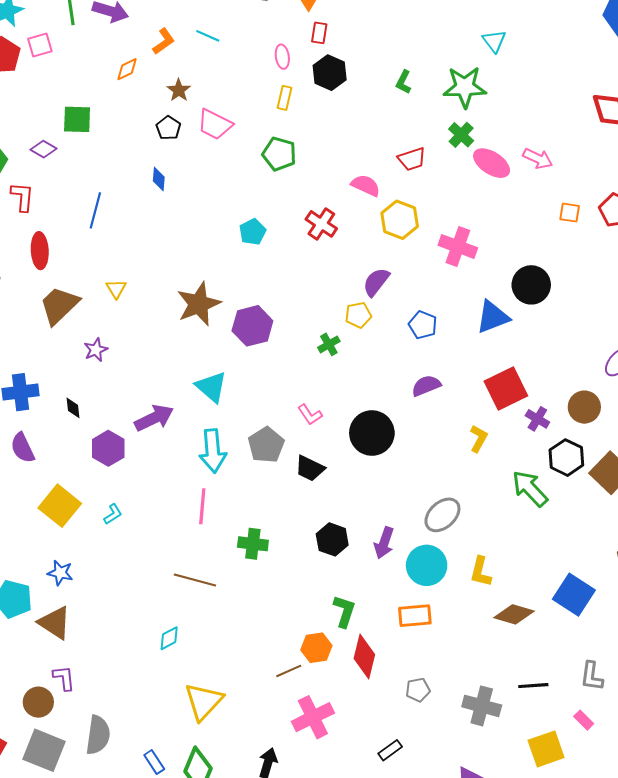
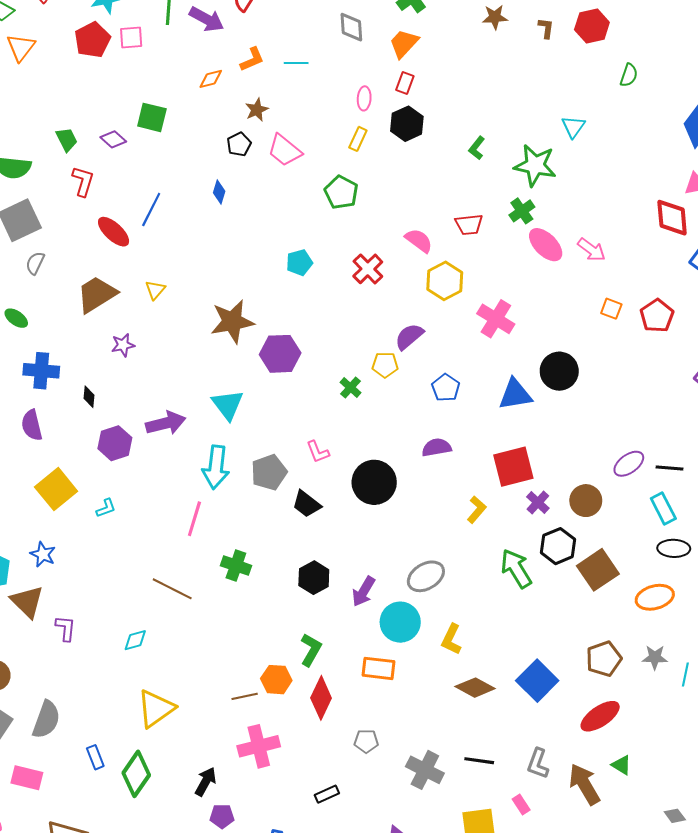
cyan line: (208, 36) -> (296, 63), turned -35
red ellipse: (40, 251) -> (114, 232), moved, turned -56
green cross: (329, 344) -> (350, 387), turned -30
purple L-shape: (64, 678) -> (66, 628), moved

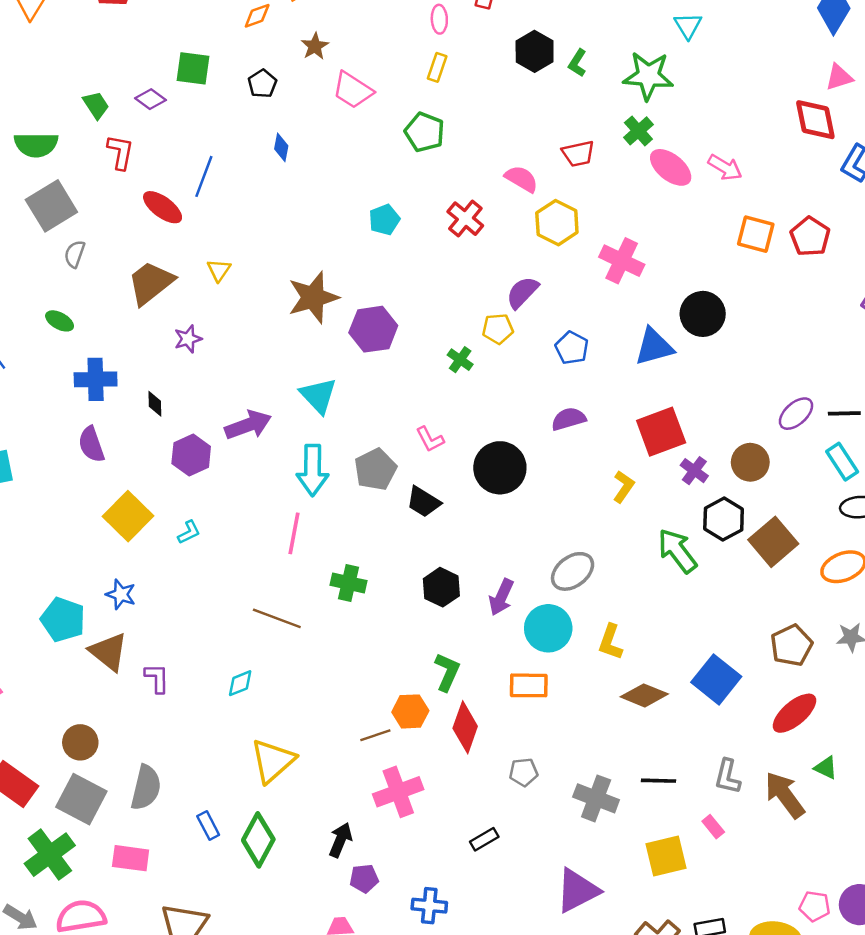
black hexagon: (407, 124) -> (535, 51), moved
black pentagon: (239, 144) -> (262, 84), moved
orange square: (611, 309) -> (756, 234), size x1.5

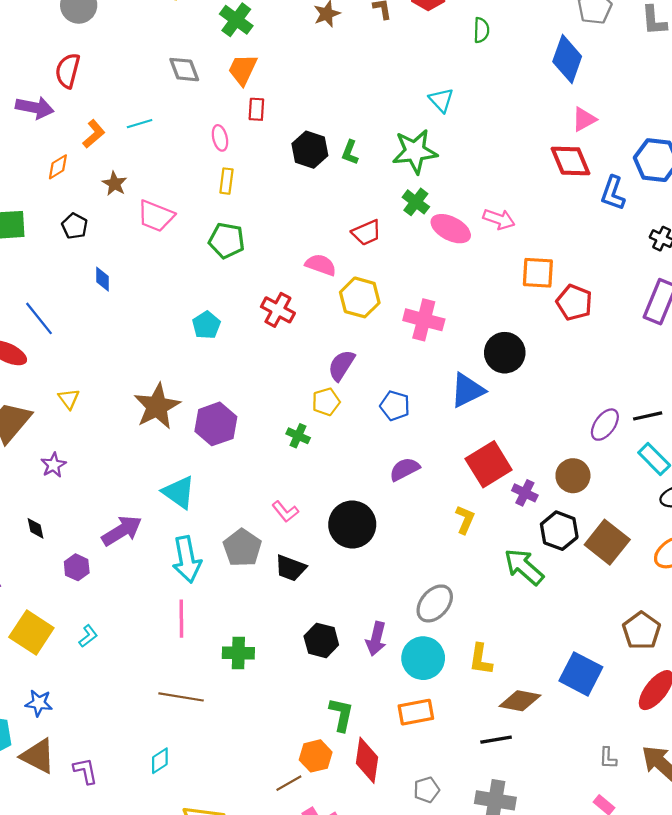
blue line: (204, 176) -> (39, 318), turned -48
red pentagon: (810, 237) -> (574, 303), moved
purple hexagon: (191, 455) -> (77, 567), size x0.7
gray L-shape: (728, 777) -> (608, 758), size x0.7
black line: (658, 781) -> (496, 740), moved

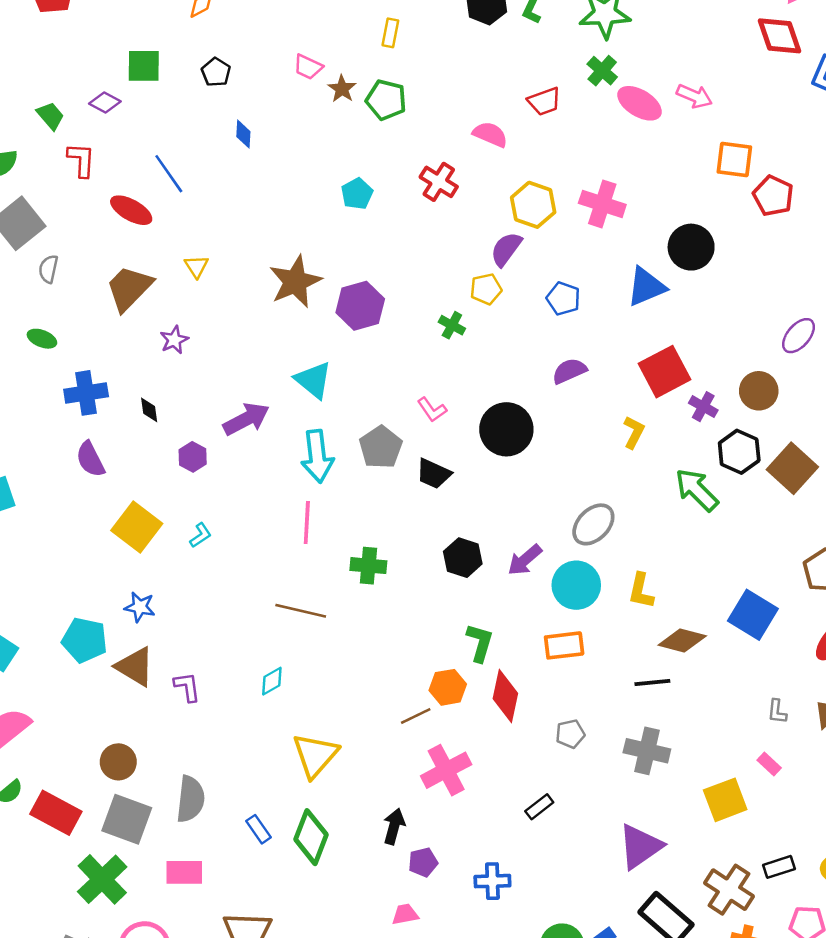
brown star: (114, 184) -> (342, 89), moved
pink trapezoid: (156, 216) -> (308, 67), size x0.7
yellow hexagon: (360, 297) -> (533, 205), moved
purple arrow: (376, 639) -> (525, 560), turned 32

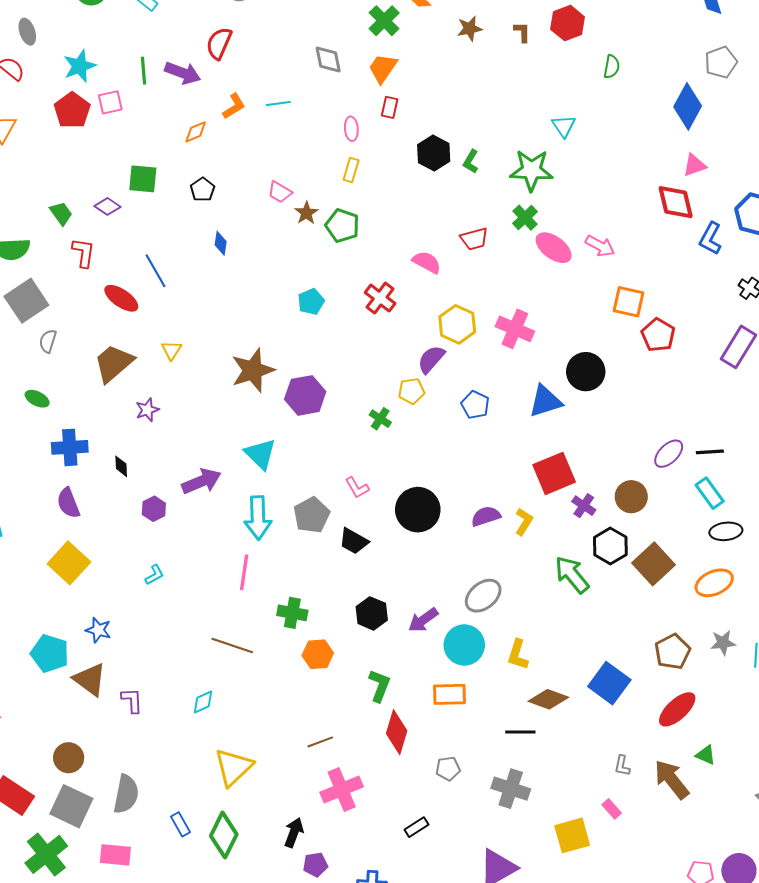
purple semicircle: (569, 371) -> (486, 516), moved
yellow square: (137, 527) -> (69, 563), moved
orange hexagon: (448, 687) -> (318, 654), moved

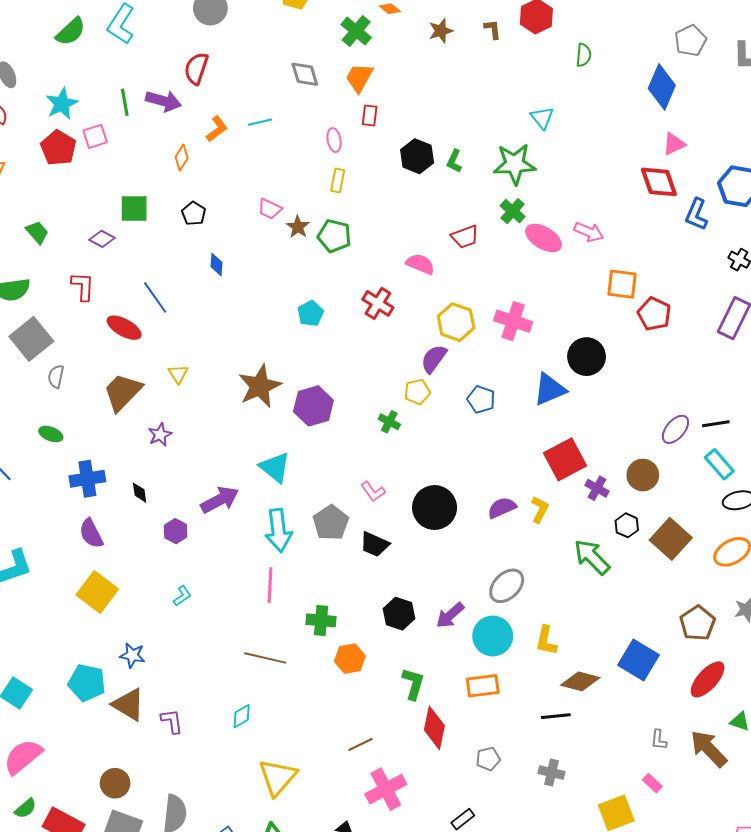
orange diamond: (196, 132) -> (182, 157), turned -30
green trapezoid: (61, 213) -> (37, 232), moved
black hexagon: (610, 546) -> (627, 525), size x0.7
gray cross: (511, 789) -> (552, 773), size x0.7

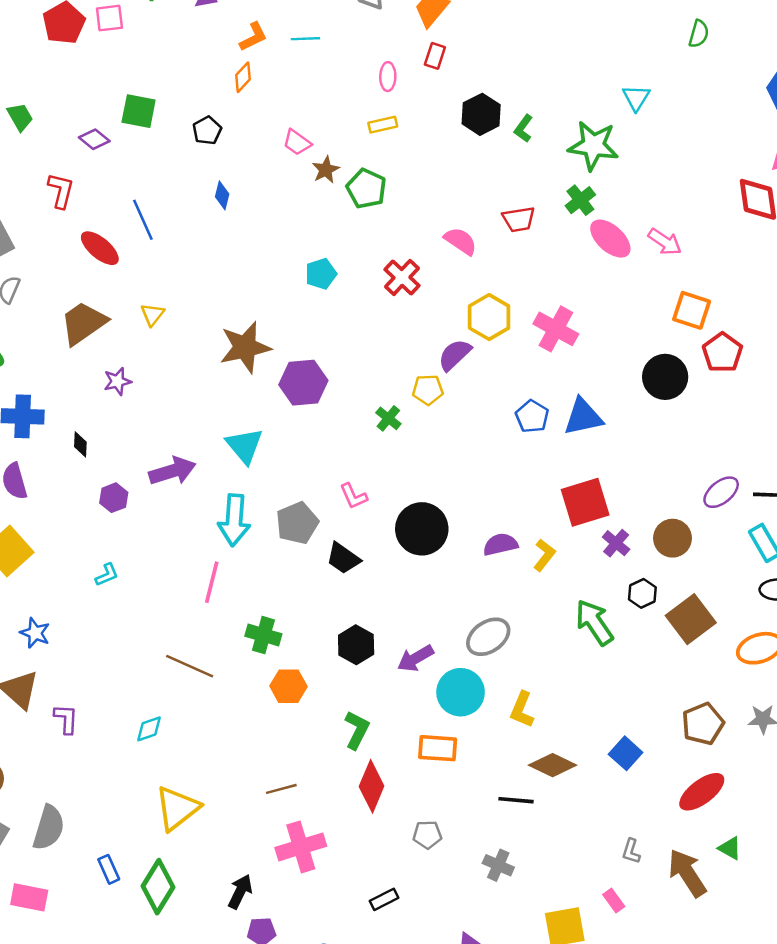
orange diamond: (182, 157) -> (243, 77), moved
yellow rectangle: (338, 181) -> (383, 125), turned 55
black circle: (587, 357) -> (665, 377), moved
blue pentagon: (481, 399) -> (532, 416), moved
blue square: (639, 660) -> (626, 753), size x0.7

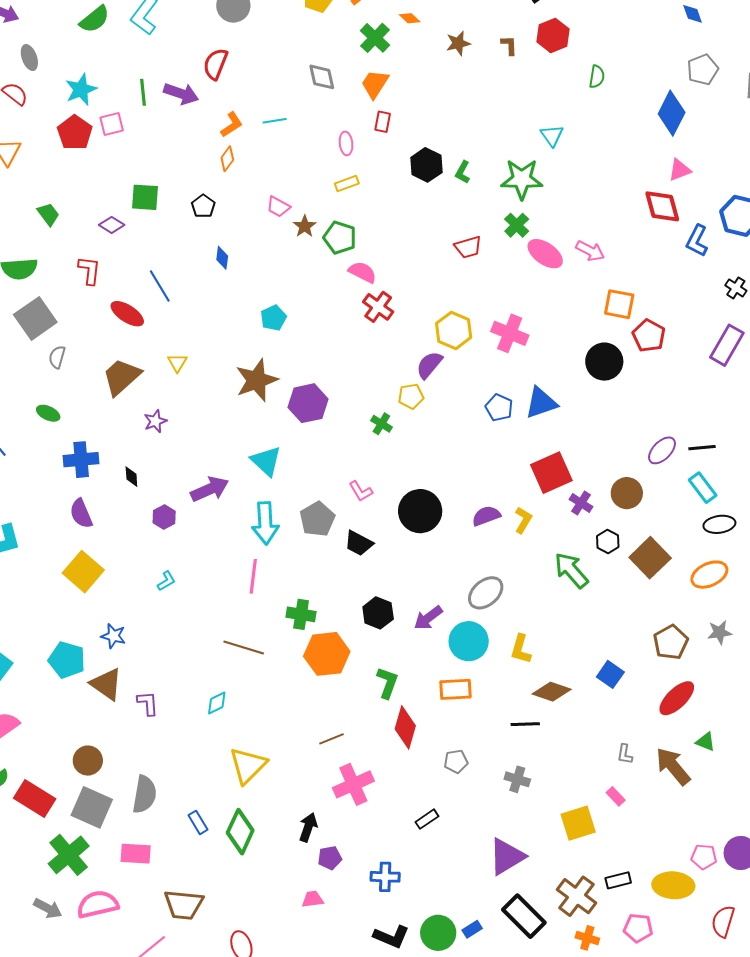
pink semicircle: (461, 241) -> (363, 272), moved
cyan pentagon: (321, 274) -> (273, 318), moved
orange hexagon: (288, 686) -> (327, 654), size x1.5

